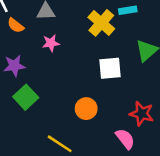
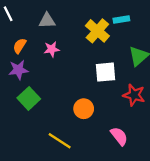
orange semicircle: (16, 25) -> (20, 46), moved, turned 84
red star: (142, 114) -> (134, 95), moved

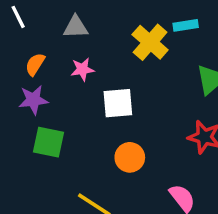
white square: (105, 72) -> (118, 103), moved
green square: (29, 98) -> (49, 142), turned -35

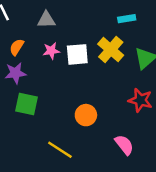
yellow cross: (150, 42) -> (111, 50), moved
white square: (118, 103) -> (77, 54), moved

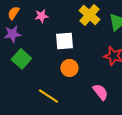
white square: (77, 54) -> (64, 41), moved
green square: (27, 104) -> (21, 59), turned 30

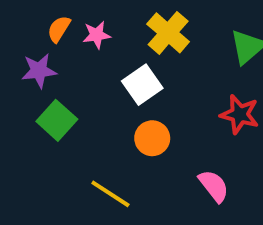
orange semicircle: (13, 13) -> (59, 29), moved
yellow cross: (89, 15) -> (168, 33), moved
white square: (64, 41) -> (142, 85), turned -30

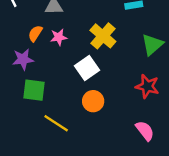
green square: (57, 120) -> (34, 90), turned -35
pink semicircle: (214, 186) -> (145, 131), moved
yellow line: (110, 194) -> (56, 123), moved

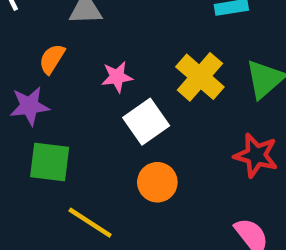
yellow cross: (103, 36) -> (200, 77), moved
pink star: (59, 37) -> (117, 77), moved

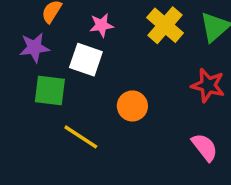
white square: (146, 122) -> (86, 60), moved, turned -36

